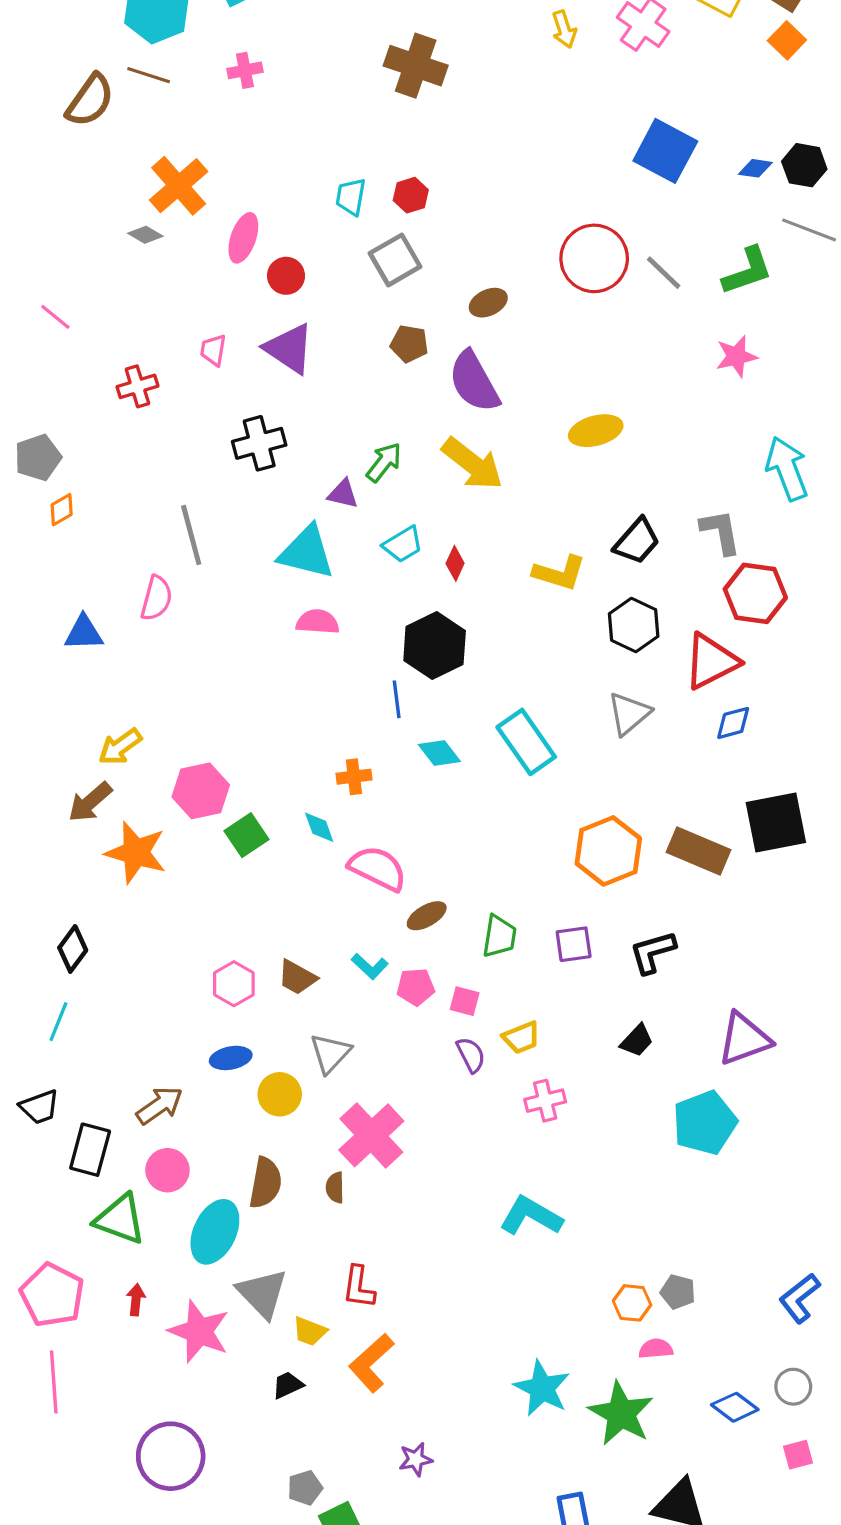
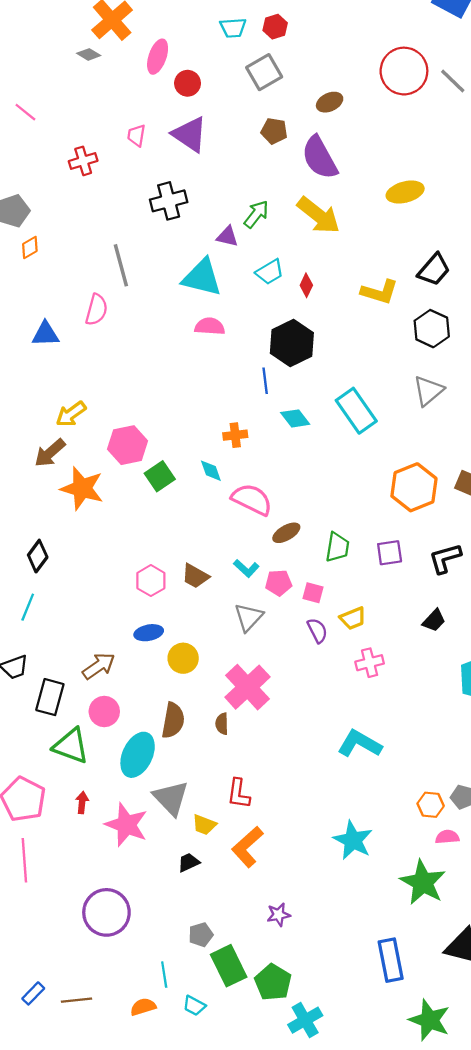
cyan trapezoid: (351, 197) -> (233, 28), turned -104
gray triangle: (330, 1053) -> (249, 617), moved
cyan star: (542, 1388) -> (353, 840), moved

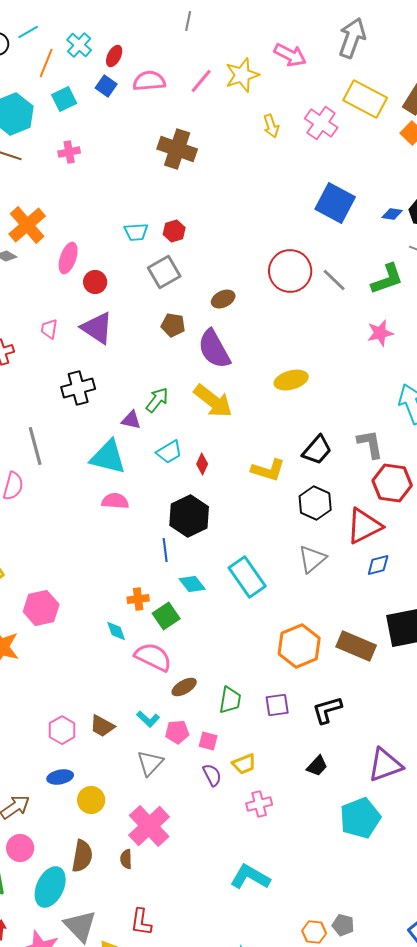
green square: (160, 476) -> (166, 616), moved

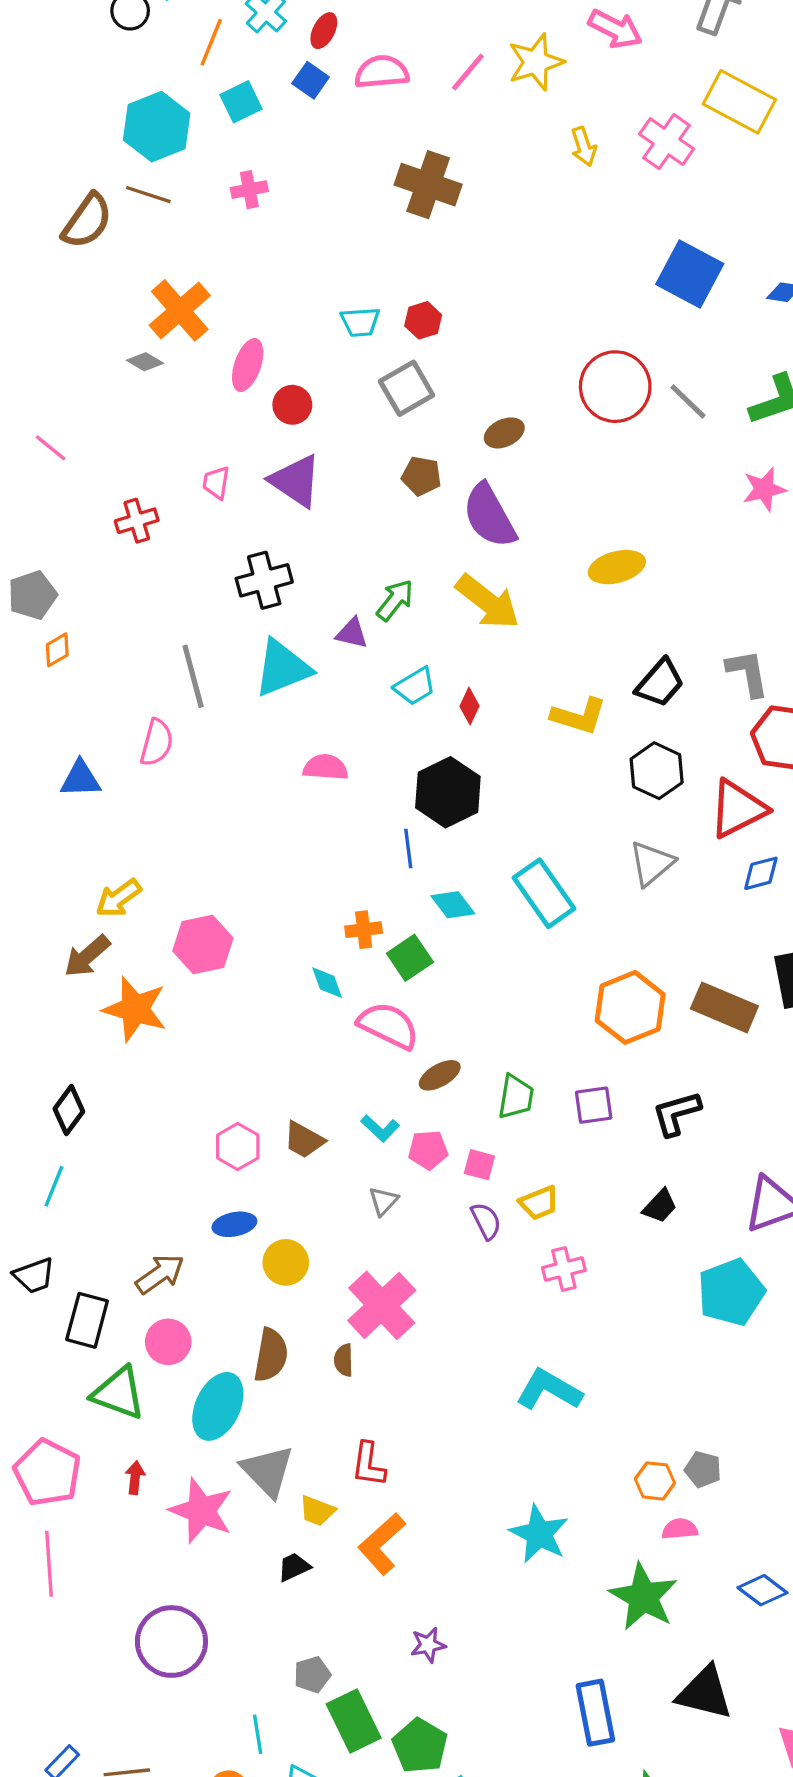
cyan triangle: (108, 457) -> (282, 668), moved, turned -36
gray triangle: (150, 763) -> (383, 1201), size x0.7

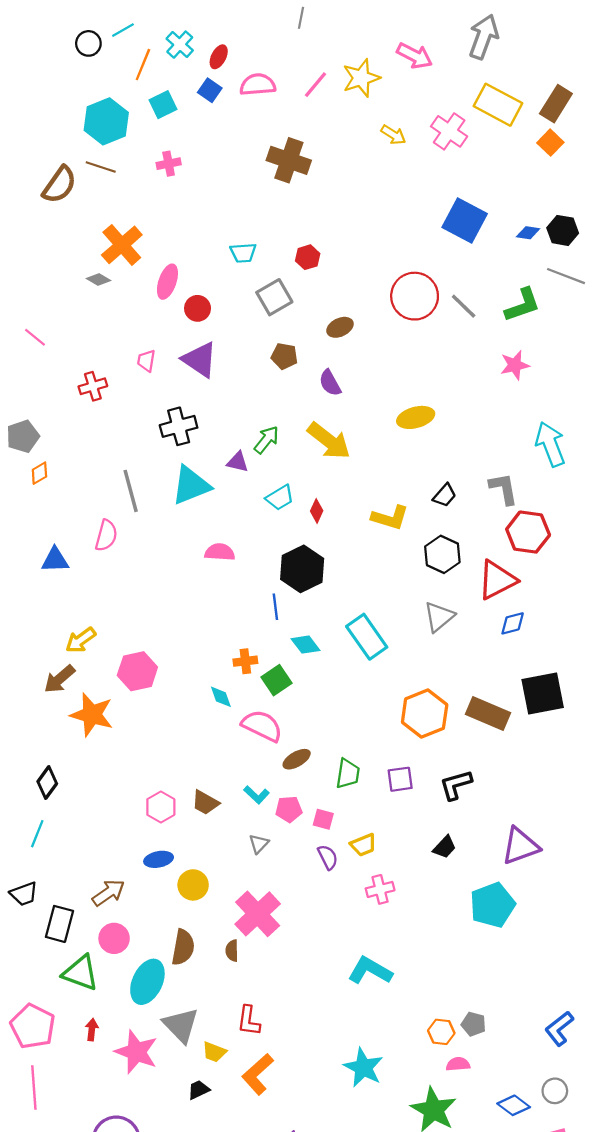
yellow arrow: (584, 147) -> (393, 135), turned -40
red hexagon: (423, 320) -> (308, 257), moved
purple semicircle: (489, 516) -> (330, 383), size x0.6
black trapezoid: (660, 683) -> (445, 495), size x0.7

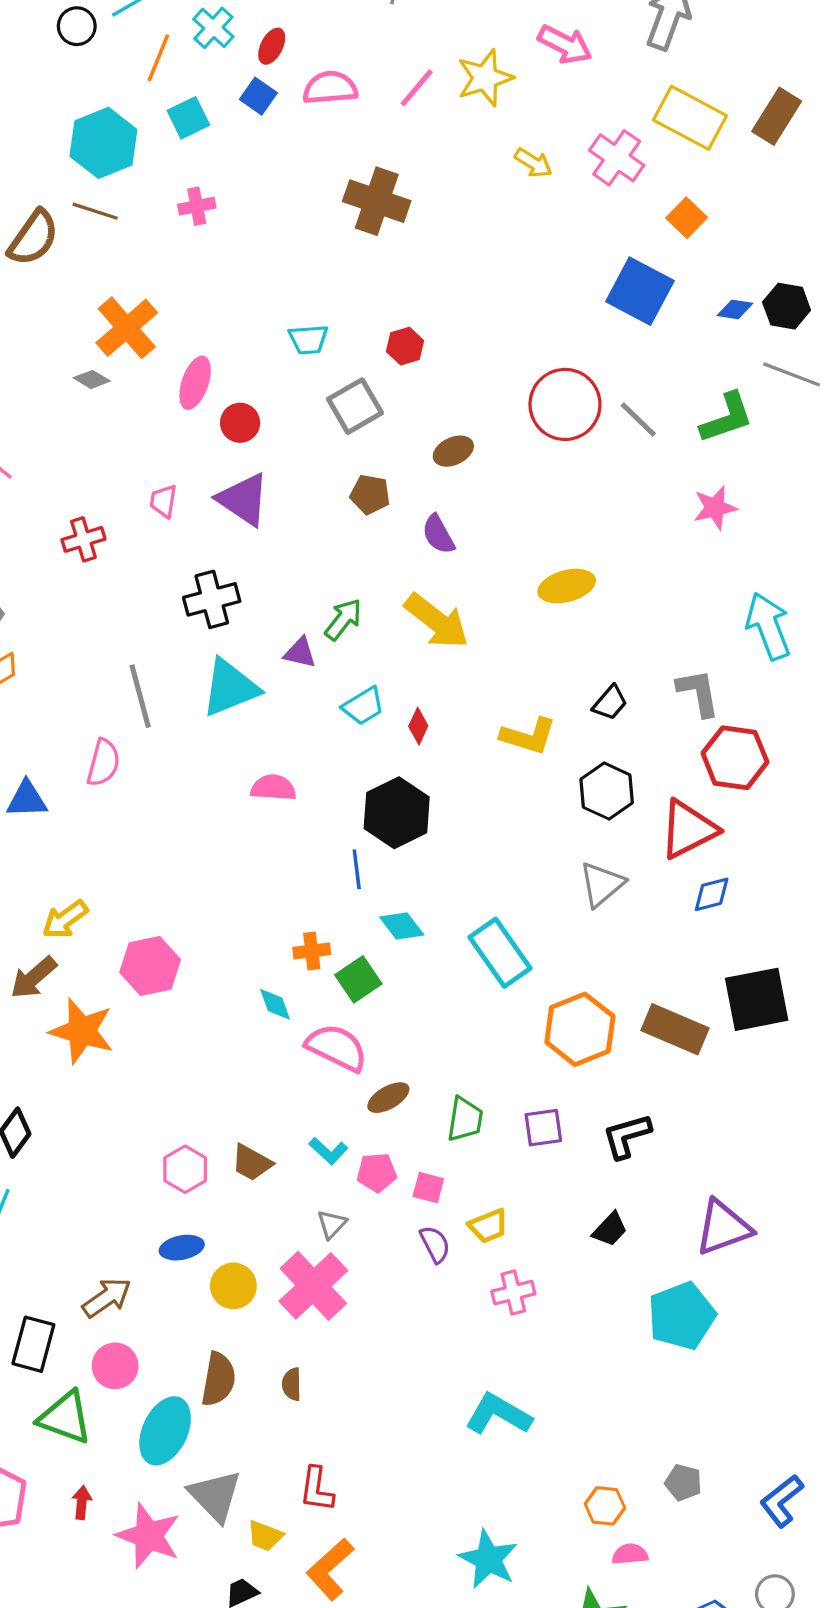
orange square: (550, 143) -> (687, 218), moved
cyan rectangle: (367, 637) -> (500, 953), moved
pink cross: (258, 914) -> (313, 1286), moved
gray pentagon: (474, 1024) -> (683, 1483), moved

